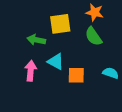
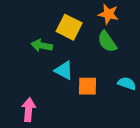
yellow square: (60, 24) -> (69, 27), turned 35
pink arrow: (31, 71) -> (29, 110), moved

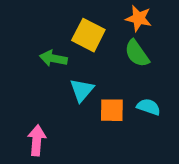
cyan triangle: (64, 70) -> (82, 90), turned 42
cyan semicircle: (127, 83) -> (149, 107), moved

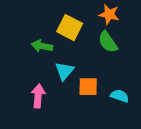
cyan semicircle: (149, 107) -> (120, 96), moved
pink arrow: (37, 140) -> (38, 96), moved

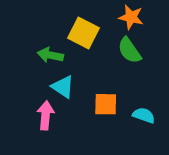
cyan triangle: (64, 71) -> (63, 87), moved, turned -36

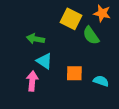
orange star: (131, 17) -> (102, 13), moved
yellow square: (84, 33) -> (71, 19), moved

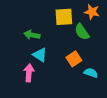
yellow square: (71, 19) -> (64, 17), turned -30
orange square: (74, 73) -> (74, 59), moved, turned -35

